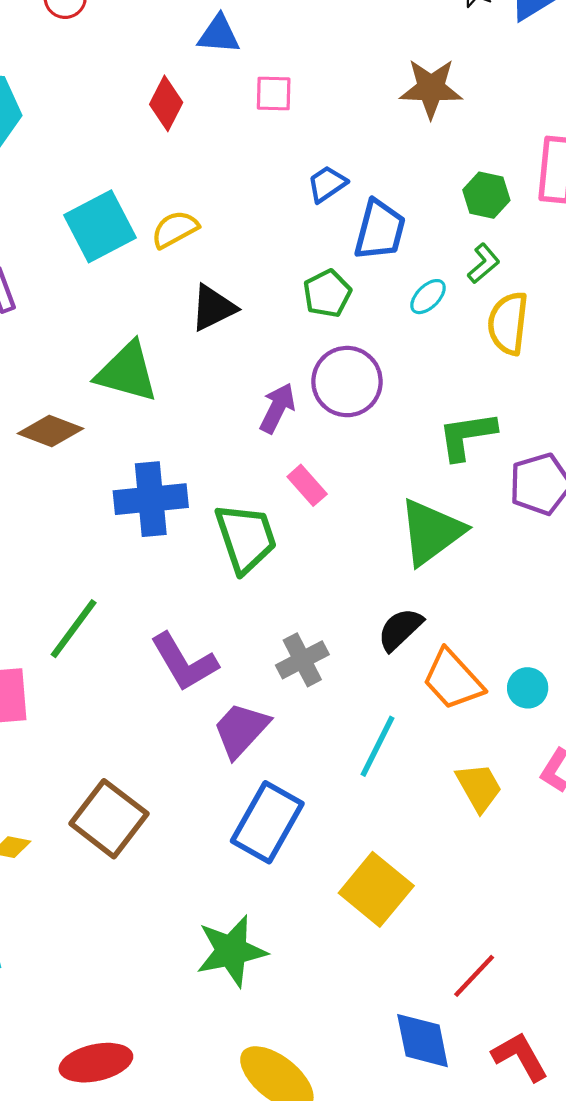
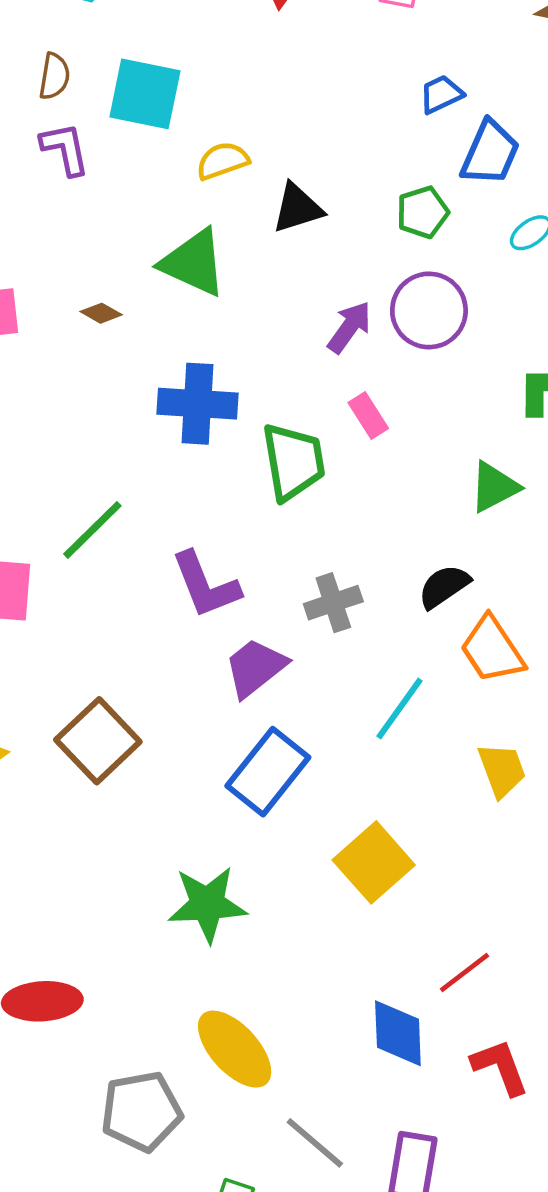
cyan square: (100, 226) -> (145, 94), moved, turned 30
yellow semicircle: (175, 229) -> (223, 161), moved
brown diamond: (50, 431) -> (101, 313), size x0.6
green triangle: (431, 532) -> (494, 487), size x0.7

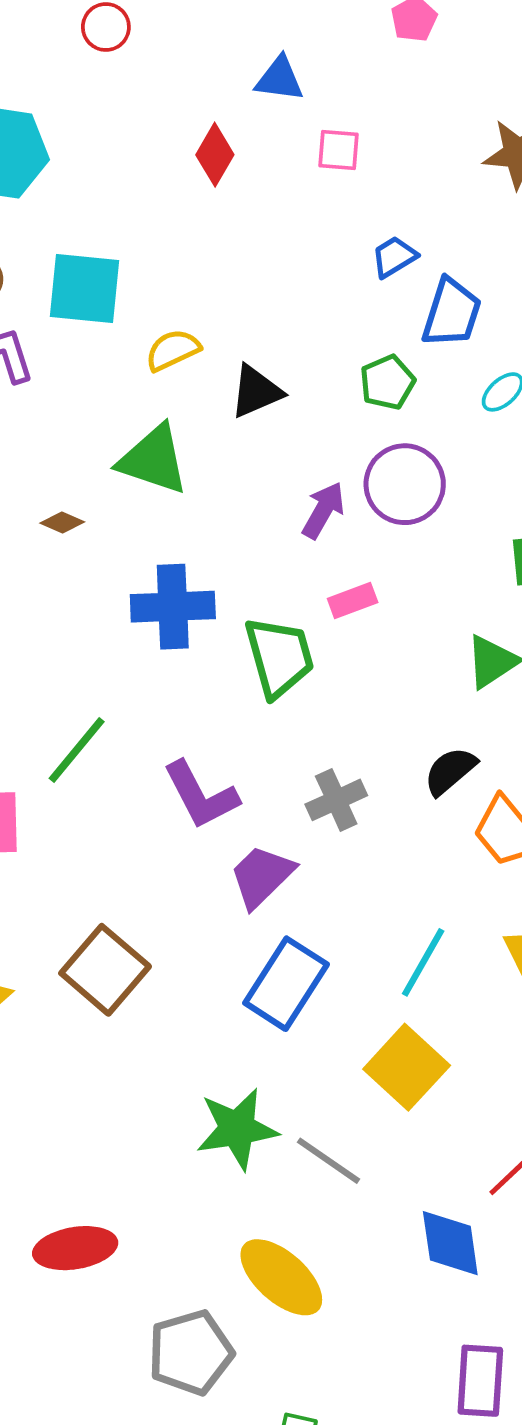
pink rectangle: (368, 415) -> (353, 600), turned -72
cyan line: (400, 708) -> (423, 962), moved
gray line: (315, 1143) -> (328, 1161), moved

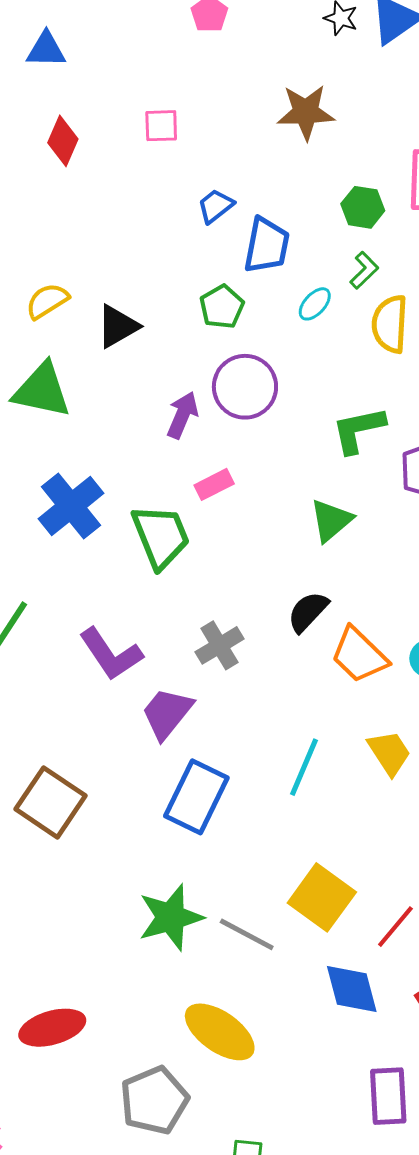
blue triangle: (279, 79) -> (46, 50), moved
blue cross: (173, 607) -> (71, 506), turned -30
yellow square: (407, 1067) -> (322, 897), moved

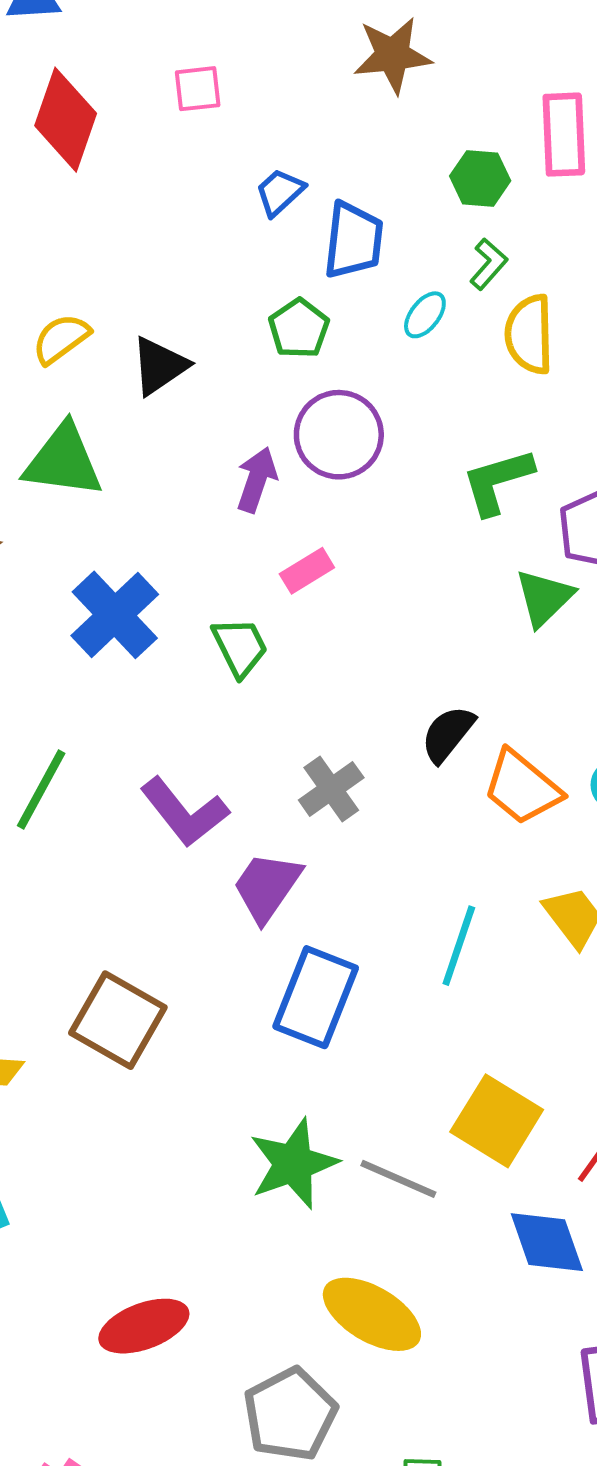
red diamond: (63, 141) -> (66, 120), size x1.5
green triangle: (331, 520) -> (544, 598), moved
green trapezoid: (161, 536) -> (240, 647), size x0.7

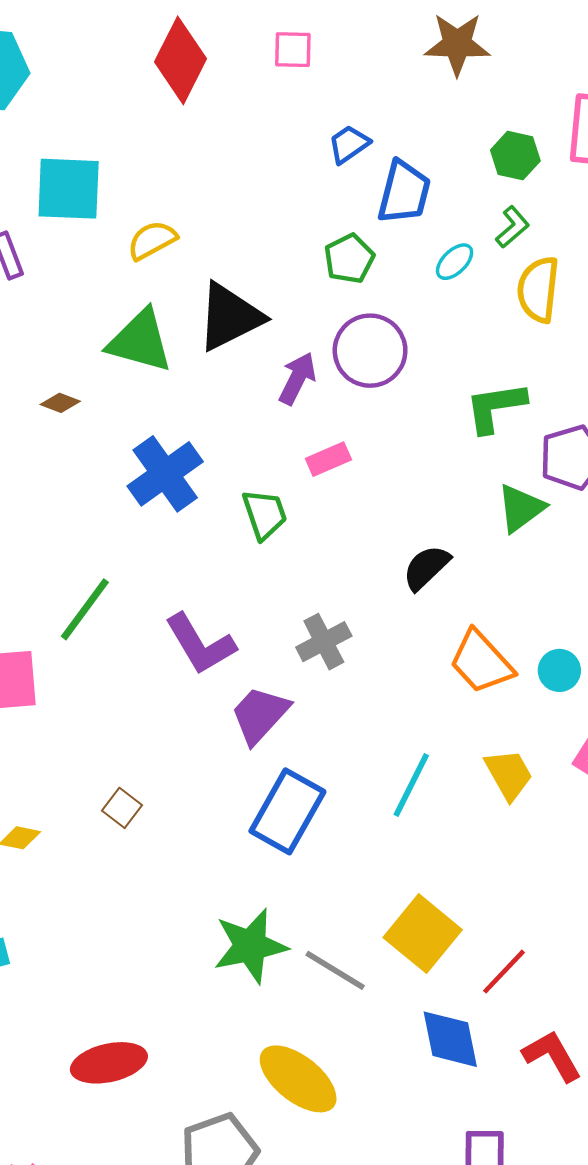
black triangle: (159, 366) -> (230, 317), moved, size x1.4
black semicircle: (448, 734) -> (426, 567), moved
brown square: (118, 1020) -> (122, 808), size x0.5

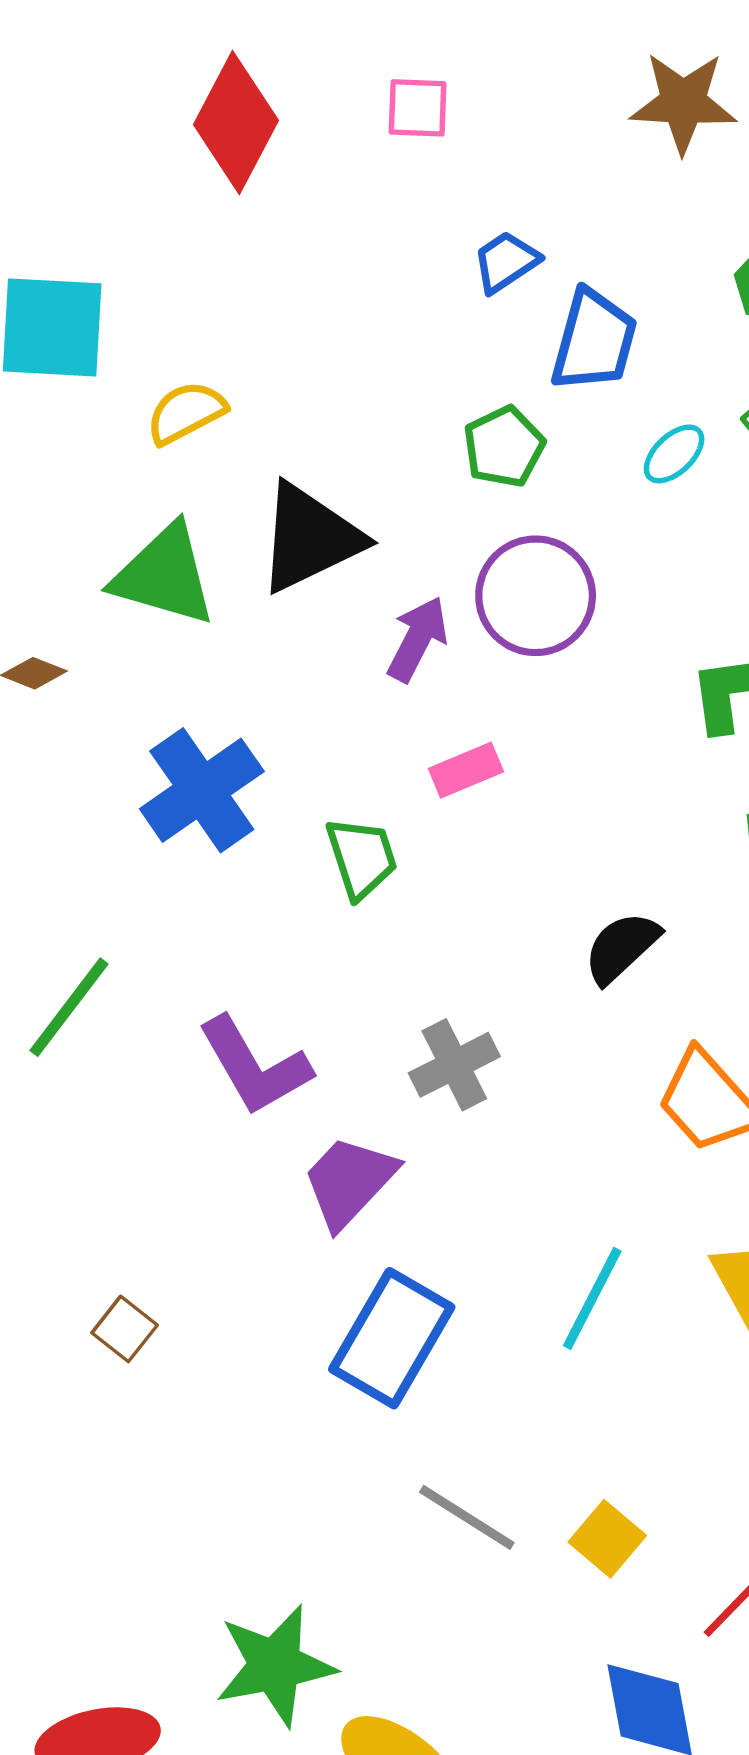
yellow square: (423, 934) -> (607, 1539), size x0.6
green star: (250, 946) -> (275, 1665), moved
gray line: (335, 970) -> (467, 1517), moved

